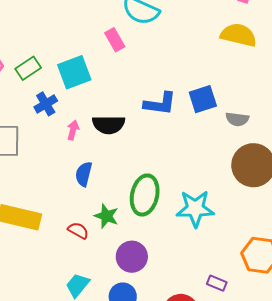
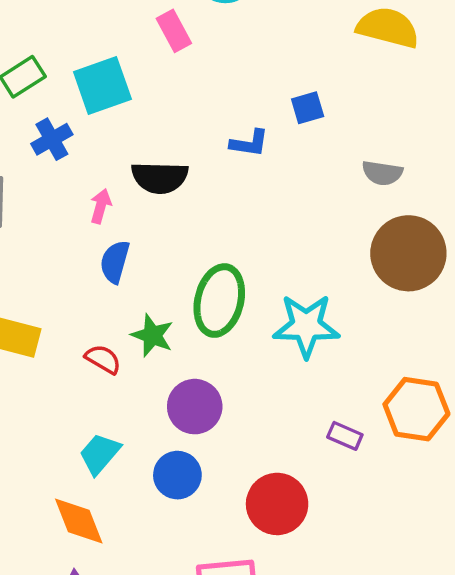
blue square: (203, 99) -> (308, 108), moved, size x0.7
blue L-shape: (160, 104) -> (249, 143), size x0.7
pink arrow: (73, 130) -> (101, 206), moved
purple rectangle: (217, 283) -> (345, 436), moved

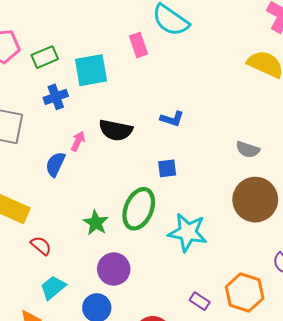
blue square: (308, 108) -> (167, 168), moved
blue semicircle: (115, 262) -> (55, 164), moved
red semicircle: (103, 359) -> (41, 246), moved

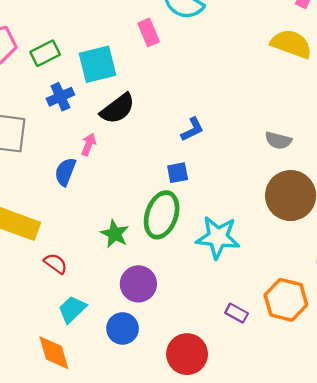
blue L-shape: (172, 119) -> (192, 129), moved, turned -40
black semicircle: (116, 130) -> (118, 109), moved, turned -44
blue square: (167, 168) -> (178, 173), moved

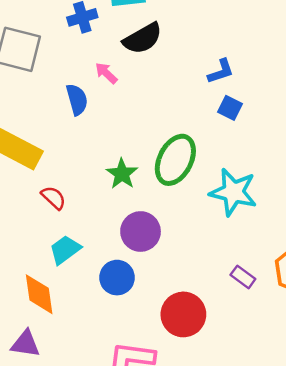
pink arrow: (89, 144) -> (106, 73), turned -75
blue semicircle: (65, 172) -> (77, 100), turned 136
blue square: (178, 173) -> (230, 108), moved, turned 30

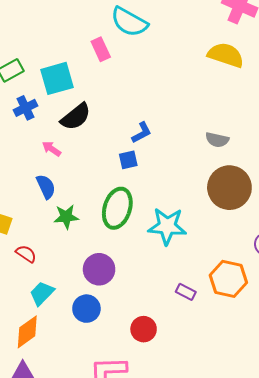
blue semicircle: (77, 100) -> (46, 187), moved
blue square: (230, 108) -> (128, 160), moved, turned -30
green star: (122, 174) -> (66, 217), moved, turned -30
orange diamond: (39, 294) -> (27, 332), turned 72
red circle: (183, 314) -> (144, 329), size x0.7

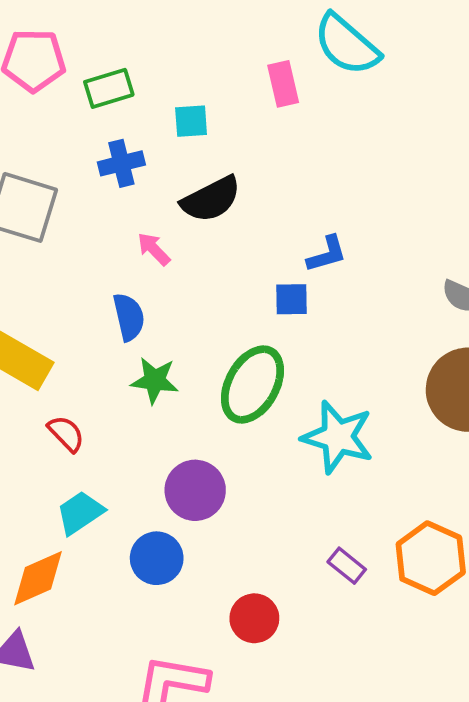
cyan square: (57, 78) -> (191, 121), size x0.6

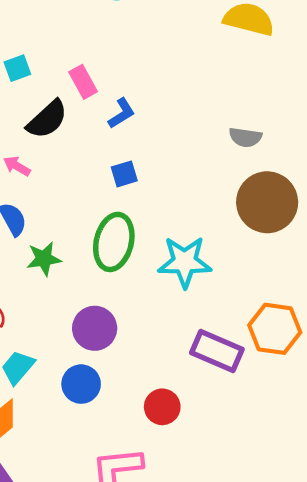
pink rectangle: (283, 84) -> (83, 82), moved
blue L-shape: (327, 254) -> (122, 113), moved
purple rectangle: (347, 566) -> (217, 351), size x1.8

